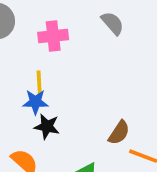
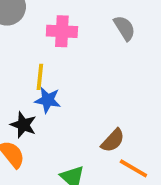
blue star: (35, 102) -> (48, 100), moved
black star: (47, 127) -> (23, 125), moved

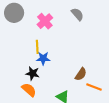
pink cross: (62, 31) -> (45, 21), turned -35

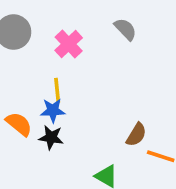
blue star: (43, 58) -> (53, 110), moved
orange semicircle: (29, 90) -> (19, 124), moved

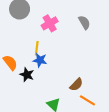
blue star: (53, 110) -> (40, 60), moved

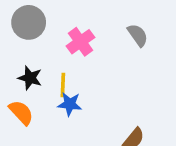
black star: (27, 75) -> (30, 78), moved

